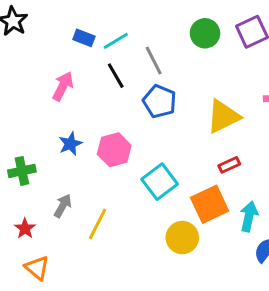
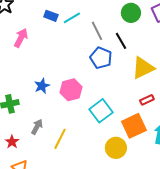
black line: (116, 76) -> (121, 41), moved
pink arrow: (63, 86) -> (21, 38), moved

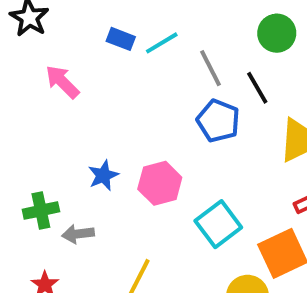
pink arrow: (21, 38) -> (62, 82), turned -72
gray arrow: (37, 127) -> (78, 234), moved, turned -126

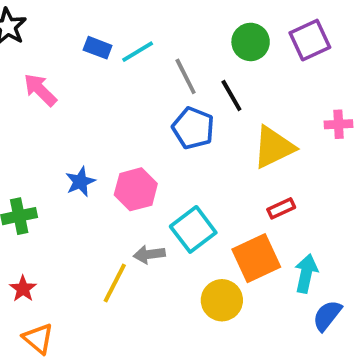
gray arrow: (78, 234) -> (149, 254), moved

